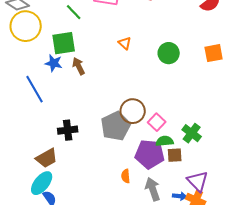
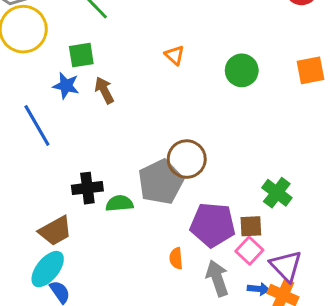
green square: (64, 43) -> (81, 55), size x0.7
pink square: (157, 122) -> (249, 251), moved
green semicircle: (165, 141) -> (119, 203), moved

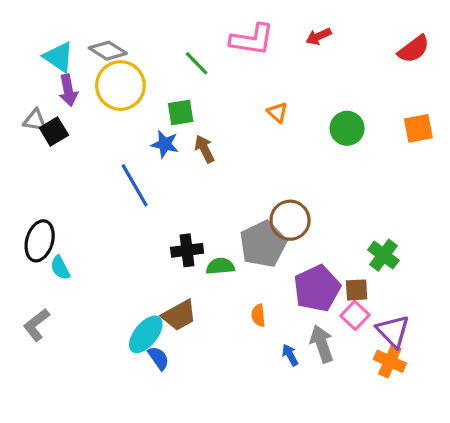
purple pentagon: (213, 225) -> (317, 288), turned -30
brown trapezoid: (55, 231) -> (179, 315), moved
orange semicircle: (176, 258) -> (258, 315), moved
blue arrow: (259, 289) -> (290, 355), moved, turned -125

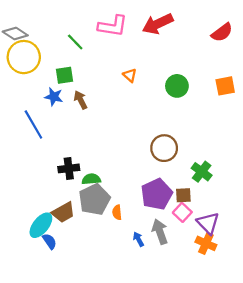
red arrow: (319, 36) -> (158, 24), size x1.8
brown circle: (290, 220) -> (164, 148), moved
gray pentagon: (263, 244) -> (94, 200), moved

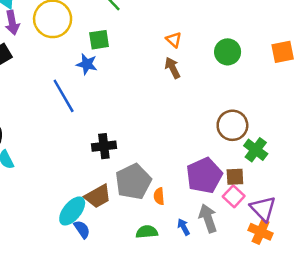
brown arrow: (81, 100) -> (172, 68), moved
brown circle: (164, 148) -> (232, 125), moved
green semicircle: (91, 179) -> (147, 232), moved

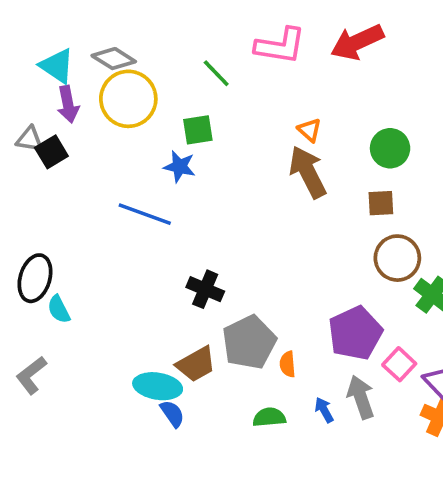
brown arrow: (172, 68) -> (308, 172), size x1.6
blue line: (64, 96) -> (145, 214), turned -40
black cross: (104, 146) -> (205, 289), turned 30
brown square: (235, 177) -> (381, 203), moved
cyan ellipse: (72, 211) -> (158, 386), turned 60

